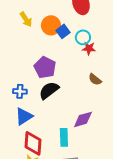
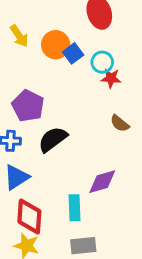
purple pentagon: (45, 67) -> (28, 106), moved

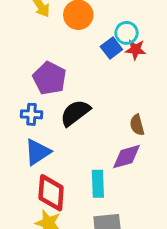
blue square: (73, 53) -> (111, 48), moved
brown semicircle: (120, 123) -> (137, 125), moved, turned 36

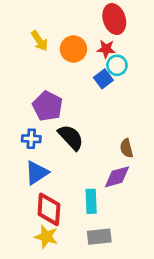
red star: (136, 50) -> (106, 49), moved
black semicircle: (75, 113) -> (71, 137), turned 84

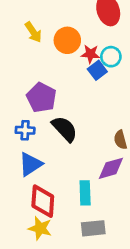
red star: (106, 49) -> (90, 54), moved

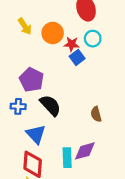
cyan circle: (111, 57) -> (93, 39), moved
blue triangle: (31, 164) -> (36, 134), moved, turned -40
purple diamond: (111, 168) -> (85, 151), moved

